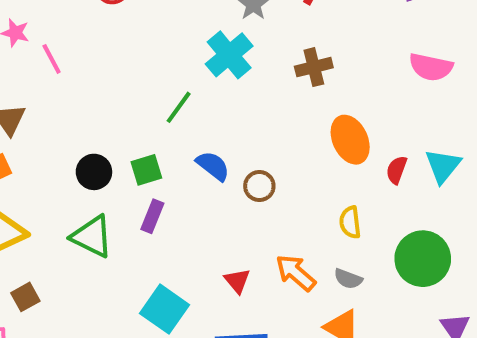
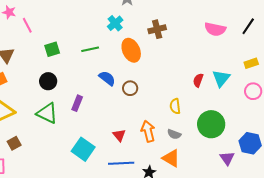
cyan cross: (229, 55) -> (115, 23), size x0.7
green line: (179, 107) -> (90, 49), turned 42
orange ellipse: (350, 140) -> (131, 50), moved
green square: (146, 170) -> (52, 49), moved
orange arrow: (296, 273) -> (148, 131), turned 35

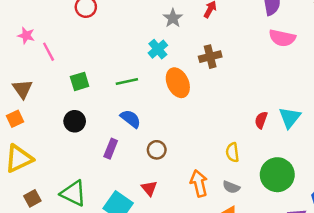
pink semicircle: (215, 29) -> (282, 38), moved
blue semicircle: (107, 78) -> (131, 119), moved
brown circle: (130, 88) -> (157, 150), moved
green triangle: (47, 113) -> (73, 193), moved
red triangle: (119, 135) -> (149, 188), moved

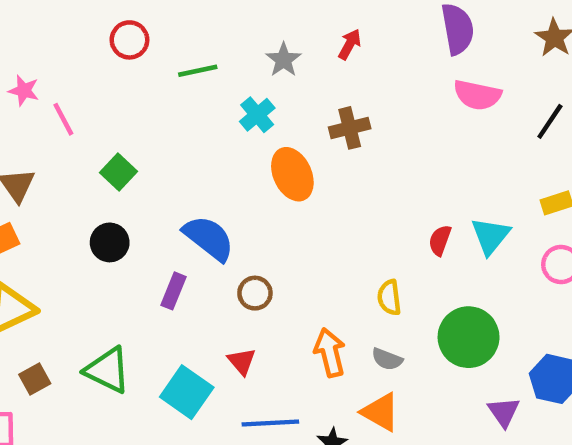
green square: (80, 81) -> (118, 172), turned -30
green line: (127, 81) -> (198, 71), moved
blue semicircle: (131, 119) -> (209, 238), size x1.4

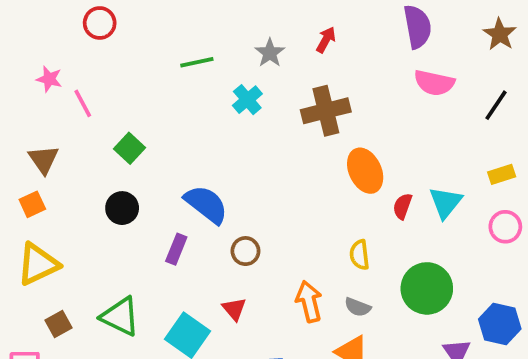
red circle: (129, 40) -> (100, 23), moved
brown cross: (350, 128) -> (326, 111), size x1.4
orange ellipse: (292, 174) -> (365, 171), moved

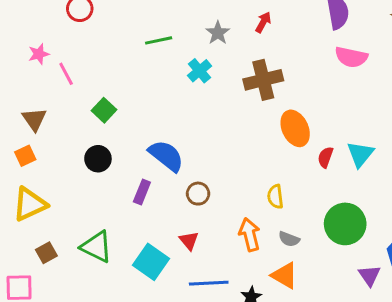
pink star: (49, 79) -> (39, 54), turned -30
yellow semicircle: (360, 255) -> (275, 197), moved

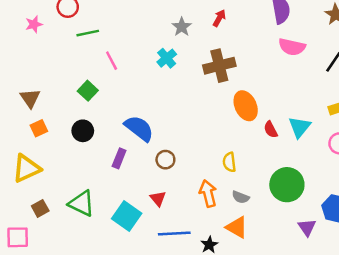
green line: (159, 40) -> (88, 33), moved
pink star: (39, 54) -> (34, 24), moved
pink line: (66, 74) -> (112, 61), moved
orange square: (25, 156) -> (39, 128), moved
red semicircle: (325, 157) -> (271, 130), turned -48

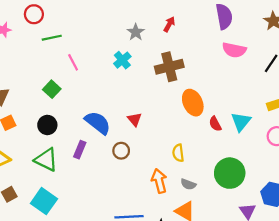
red triangle: (158, 198) -> (135, 119), moved
green triangle: (82, 203) -> (46, 160), moved
cyan square: (127, 216) -> (44, 201), moved

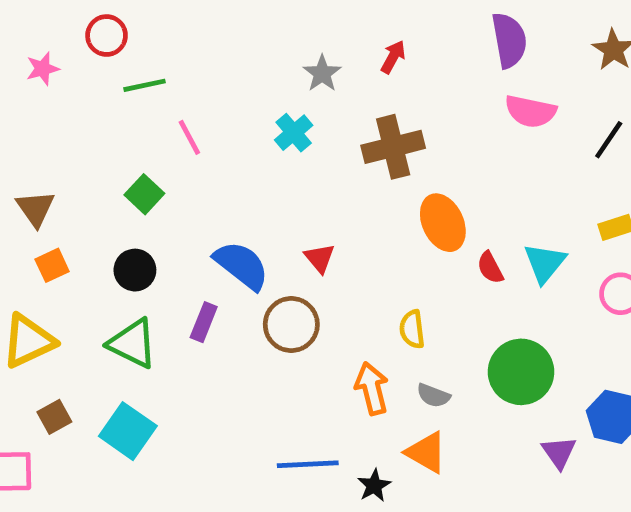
brown circle: (121, 151) -> (291, 324), size x1.5

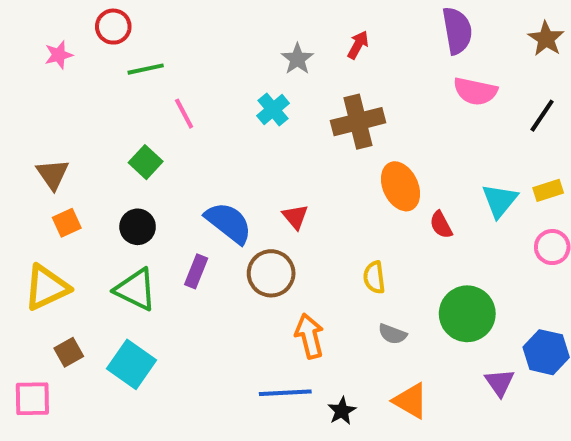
cyan triangle: (545, 263) -> (500, 201), moved
orange arrow: (372, 388) -> (309, 336), moved
orange triangle: (426, 452) -> (411, 401), moved

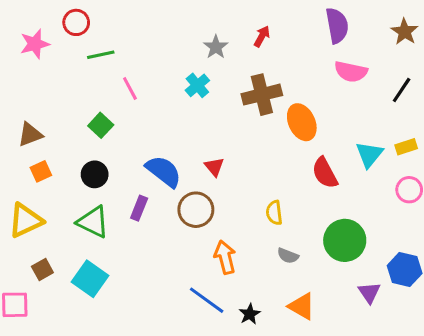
pink star: (59, 55) -> (35, 44), size x1.4
brown triangle: (53, 174) -> (30, 134), turned 44
orange ellipse: (400, 186) -> (302, 122), moved
red semicircle: (441, 225) -> (325, 173), size x1.5
blue line: (285, 393) -> (207, 300), turned 39

